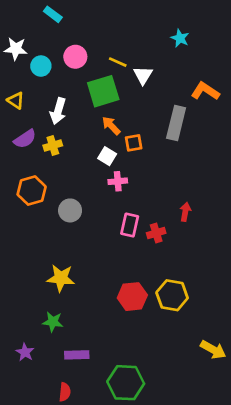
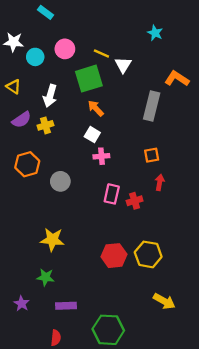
orange square: (134, 143) -> (152, 155), moved
yellow arrow: (213, 350) -> (164, 301), moved

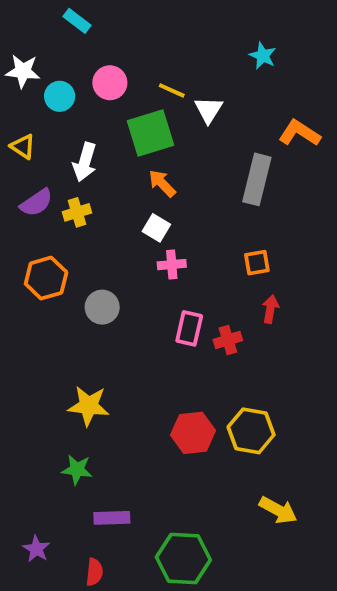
purple star: (22, 304) -> (36, 549), moved

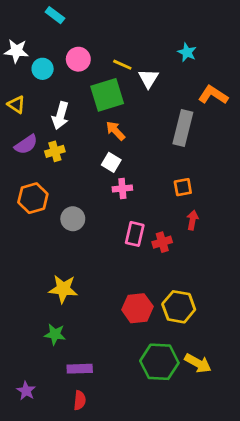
cyan star: (263, 56) -> (187, 52), moved
green hexagon: (183, 559) -> (159, 362), moved
red semicircle: (94, 572) -> (80, 400), moved

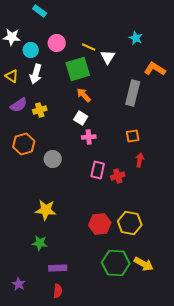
white arrow: (60, 116) -> (36, 74), moved

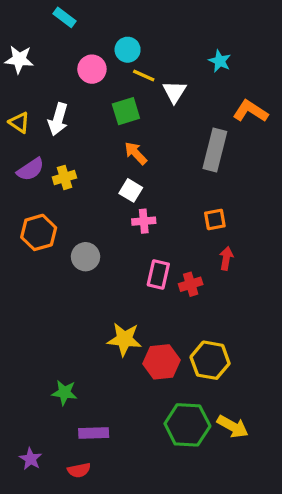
cyan circle: (31, 50) -> (128, 50), moved
green square: (78, 69) -> (126, 111), size x0.7
yellow star: (46, 210) -> (124, 339), moved
red semicircle: (58, 291) -> (79, 470), moved, turned 72

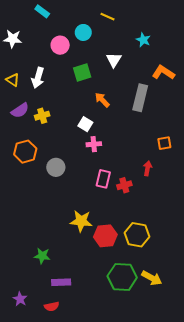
yellow line: (144, 76) -> (107, 17), moved
orange arrow: (136, 153) -> (102, 100), moved
orange square: (215, 220) -> (164, 143), moved

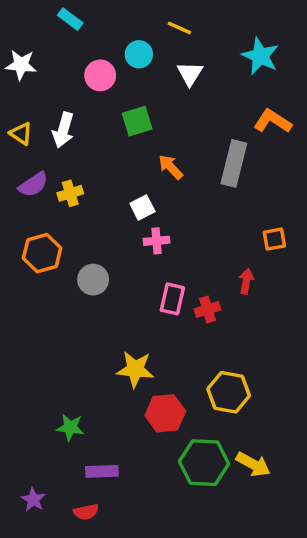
cyan star: (143, 40) -> (260, 56), moved, size x1.5
white triangle: (114, 60) -> (190, 74), moved
white square: (85, 124) -> (142, 207), turned 32
red hexagon: (105, 236) -> (165, 413), moved

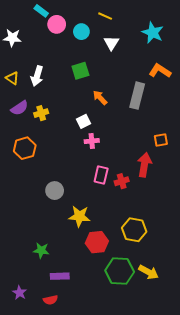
pink circle: (100, 75) -> (57, 24), moved
gray circle: (93, 280) -> (55, 191), moved
red arrow: (246, 281) -> (144, 165), size x1.6

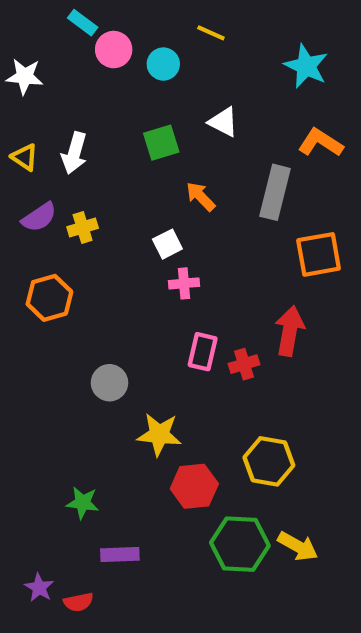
white triangle: (111, 43) -> (223, 122), moved, turned -35
orange square: (161, 140) -> (319, 254), moved, size x1.6
red semicircle: (50, 300) -> (78, 602), moved

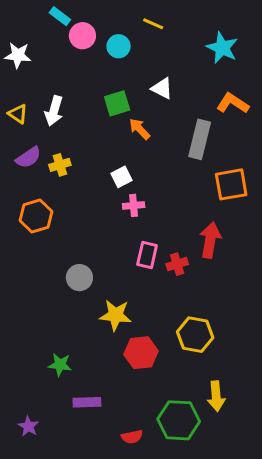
orange arrow: (201, 196) -> (140, 129), moved
green hexagon: (240, 544) -> (179, 420), moved
yellow arrow: (298, 546) -> (216, 396), turned 56
red semicircle: (78, 602) -> (132, 437), moved

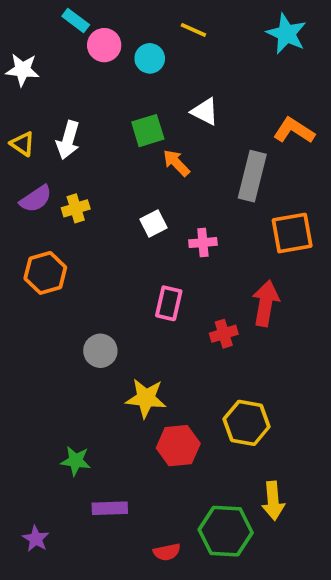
cyan star: (222, 48) -> (286, 34), moved
pink cross: (134, 205) -> (203, 243), moved
pink rectangle: (147, 255) -> (169, 303), moved

